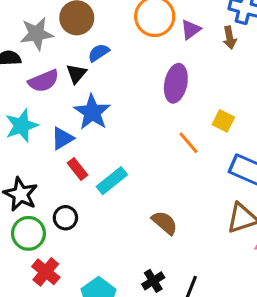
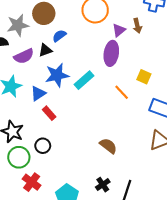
purple triangle: (191, 30) -> (119, 30), moved
brown arrow: (230, 38) -> (137, 26), moved
black triangle: (76, 74) -> (45, 50), turned 32
blue star: (92, 112) -> (57, 75), turned 30
cyan rectangle: (112, 181) -> (84, 80), moved

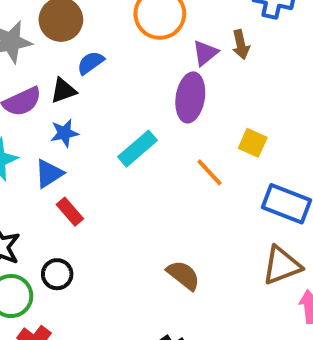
blue star: (57, 75) -> (64, 133), moved, size x0.6

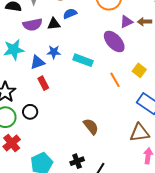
brown arrow: (241, 45) -> (145, 22), turned 88
purple ellipse: (190, 97) -> (114, 41), turned -65
blue star: (64, 133) -> (54, 52), moved
cyan rectangle: (137, 149) -> (83, 60), turned 48

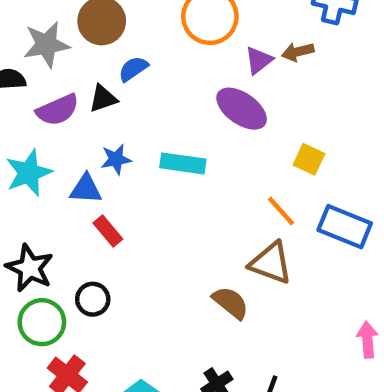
blue triangle: (38, 62) -> (86, 189), turned 35
orange line: (115, 80) -> (281, 211), moved
brown triangle: (139, 133) -> (271, 263), moved, turned 40

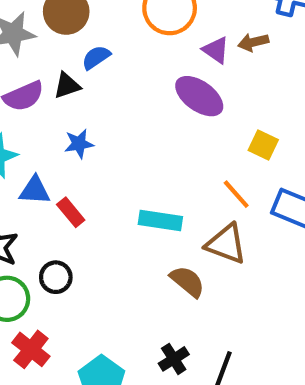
purple triangle: (259, 60) -> (216, 50), turned -48
cyan rectangle: (183, 163) -> (160, 221), moved
blue triangle: (86, 189) -> (35, 190), moved

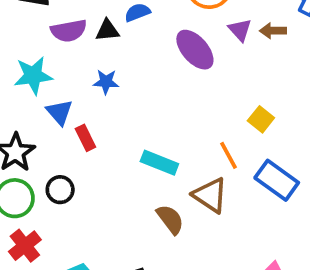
purple ellipse: (199, 96) -> (195, 50), moved
blue triangle: (35, 190) -> (59, 112), turned 32

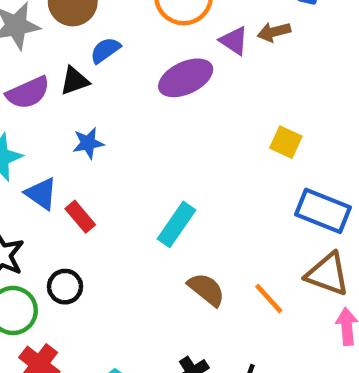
purple ellipse: (195, 50) -> (186, 78), turned -60
orange line: (228, 155) -> (269, 299), moved
cyan rectangle: (159, 163) -> (177, 224), turned -63
brown triangle: (210, 195) -> (328, 274), moved

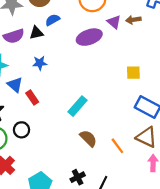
yellow square: (286, 142) -> (133, 73), turned -32

